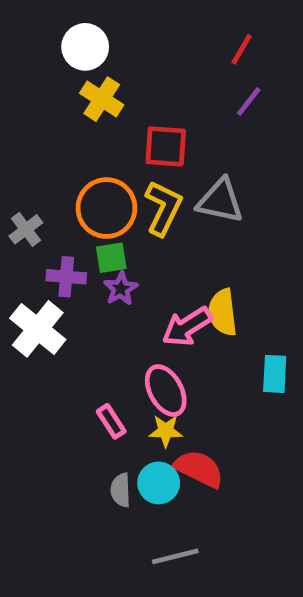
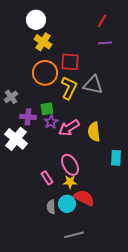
purple line: (249, 101) -> (105, 43), turned 48
orange circle: (106, 208) -> (45, 73), moved
pink arrow: (187, 327) -> (69, 128), moved

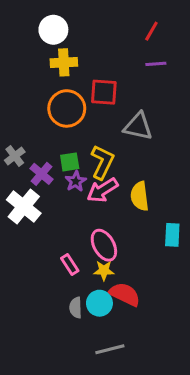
yellow cross: (43, 42) -> (64, 62), turned -36
yellow L-shape: (69, 88) -> (102, 162), moved
gray cross: (11, 97) -> (15, 156), moved
purple cross: (28, 117) -> (42, 174), turned 35

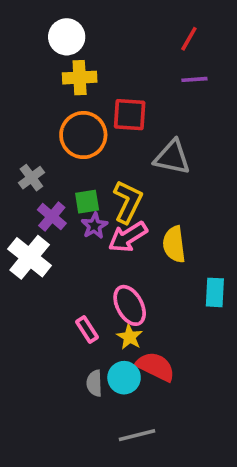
gray cross: (15, 156) -> (31, 178), moved
yellow star: (104, 270) -> (130, 337), turned 30

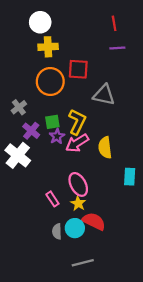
red line: (189, 39) -> (114, 23), turned -40

